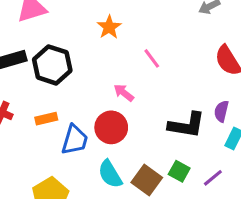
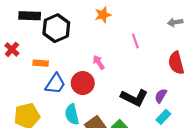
pink line: (152, 58) -> (135, 41), moved

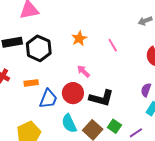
orange star: (103, 15) -> (79, 38), moved
black L-shape: (134, 98) -> (101, 98), moved

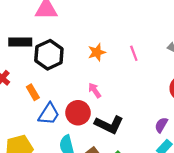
pink line: (113, 45) -> (134, 53), moved
orange rectangle: (31, 83) -> (33, 92), turned 56

